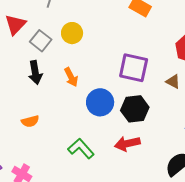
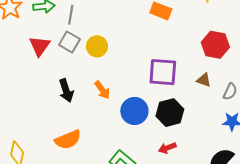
gray square: (41, 41) -> (69, 42), moved
orange semicircle: (30, 121) -> (68, 140), size x1.5
red arrow: (127, 144) -> (167, 148), size x0.7

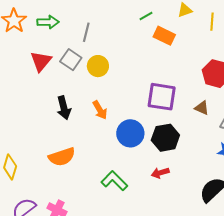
gray line: (71, 15) -> (86, 32), moved

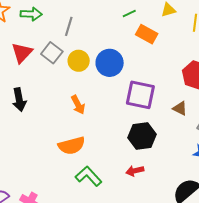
black arrow: (64, 108) -> (19, 100), moved
blue circle: (130, 133) -> (110, 63), moved
orange semicircle: (62, 157) -> (72, 146), moved

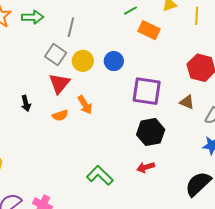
red triangle: (22, 53) -> (59, 83), moved
blue circle: (110, 63) -> (114, 61), size x0.7
black arrow: (19, 100) -> (26, 103), size x0.7
orange semicircle: (72, 146) -> (60, 115), moved, size x0.6

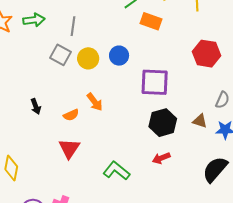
red triangle: (59, 83) -> (69, 148), moved
brown triangle: (187, 102) -> (200, 121), moved

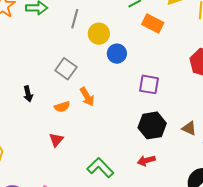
gray square: (60, 55) -> (66, 69), moved
yellow circle: (88, 58) -> (99, 34), moved
purple square: (155, 82) -> (149, 84), size x0.7
red triangle: (69, 148) -> (56, 140), size x0.7

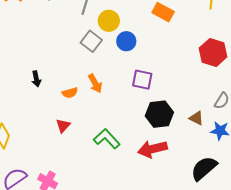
gray square: (66, 69) -> (91, 41), moved
purple square: (149, 84) -> (142, 80), moved
red arrow: (146, 160) -> (152, 149), size x1.6
green L-shape: (100, 168) -> (107, 139), moved

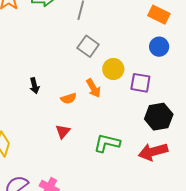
yellow circle: (109, 21) -> (113, 69), moved
blue circle: (126, 41) -> (159, 47), moved
green L-shape: (107, 139) -> (107, 143), turned -32

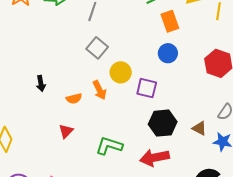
orange rectangle: (159, 15) -> (170, 21), turned 40

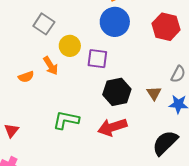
blue circle: (168, 53) -> (115, 22), size x1.5
brown triangle: (199, 128) -> (154, 93), turned 35
red triangle: (66, 131) -> (11, 130), moved

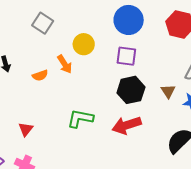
gray square: (44, 24) -> (43, 23), moved
purple square: (97, 59) -> (126, 56), moved

